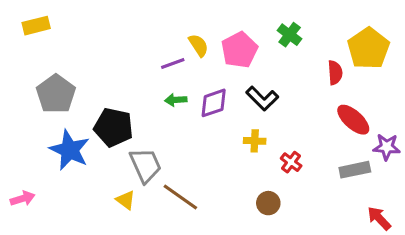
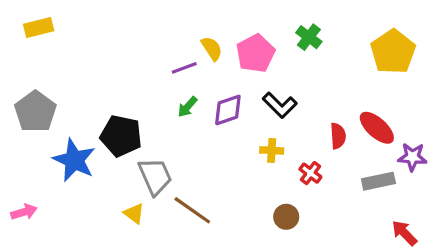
red semicircle: (335, 73) -> (338, 136), moved
gray pentagon: (56, 94) -> (35, 112), moved
green arrow: (176, 100) -> (187, 107), turned -45

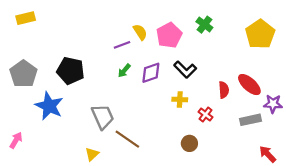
black pentagon: (121, 136) -> (71, 71), moved
pink arrow: (24, 212) -> (16, 140), turned -42
yellow triangle: (134, 214) -> (92, 154), moved, turned 40

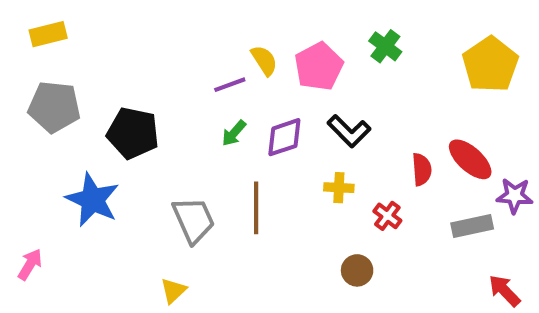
gray pentagon: (23, 74) -> (54, 107), moved, turned -30
brown line: (127, 139) -> (256, 208), moved, turned 55

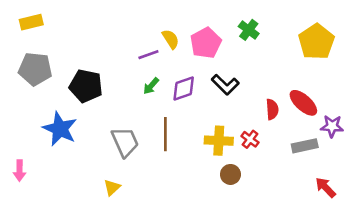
yellow cross: (339, 188) -> (219, 141), moved, size x1.5
pink arrow: (30, 264) -> (20, 171), turned 150

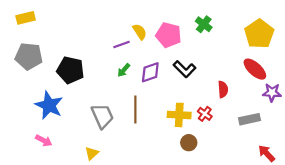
pink pentagon: (206, 43) -> (168, 35), turned -30
red ellipse: (303, 103) -> (255, 69), moved
purple star: (332, 126) -> (272, 93), moved
pink arrow: (20, 171) -> (44, 141), moved, turned -63

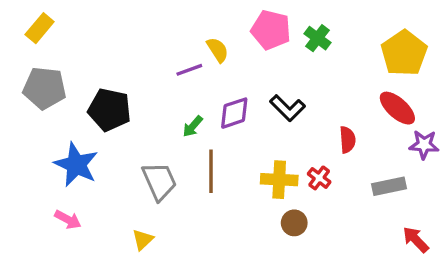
yellow rectangle: (26, 18) -> (40, 28), turned -36
pink pentagon: (168, 35) -> (271, 30), moved
green arrow: (124, 70) -> (193, 126), moved

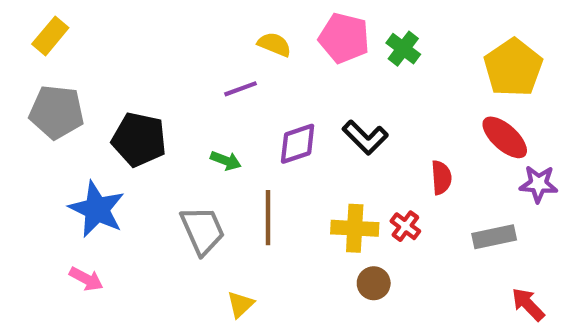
yellow semicircle: (218, 50) -> (274, 44), moved, turned -35
green arrow: (193, 126) -> (226, 161), moved, turned -110
yellow triangle: (143, 240) -> (241, 304), moved

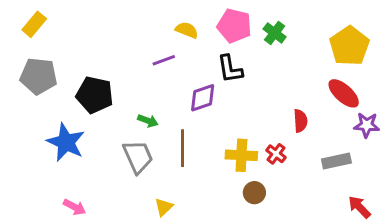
black L-shape: (365, 137) -> (230, 69), moved, turned 36
green arrow: (226, 161) -> (148, 121), moved
pink arrow: (86, 279) -> (75, 207), moved

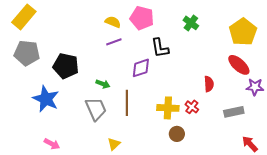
yellow rectangle: (34, 24) -> (24, 17), size x1.4
pink pentagon: (234, 26) -> (142, 18), moved
yellow semicircle: (187, 30) -> (113, 22), moved

